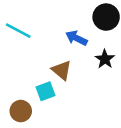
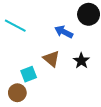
black star: (105, 59) -> (81, 61), moved
cyan square: (45, 91) -> (29, 74), moved

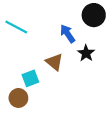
blue arrow: (64, 32) -> (68, 34), turned 30
black star: (81, 61) -> (86, 53), moved

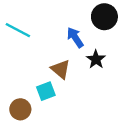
cyan square: (30, 78) -> (46, 91), moved

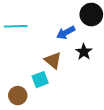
cyan line: (18, 30) -> (16, 26), turned -30
blue arrow: (75, 37) -> (66, 33), turned -84

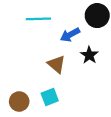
cyan line: (16, 26) -> (38, 19), moved
cyan square: (40, 80) -> (50, 97), moved

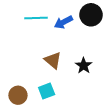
blue arrow: (70, 35) -> (63, 22), moved
black star: (89, 55) -> (84, 66), moved

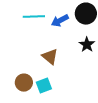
black star: (84, 66) -> (87, 45), moved
brown circle: (18, 95) -> (24, 83), moved

